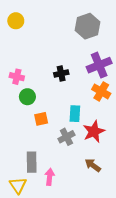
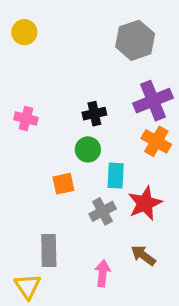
green circle: (27, 97) -> (88, 149), moved
pink arrow: (50, 177) -> (103, 273), moved

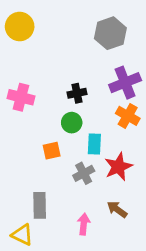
yellow circle: (24, 32) -> (20, 27), size x1.4
pink cross: (26, 119) -> (21, 97), size x1.4
yellow triangle: (28, 286) -> (22, 235), turned -30

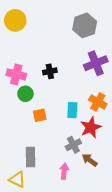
black cross: (77, 93) -> (50, 71), moved
orange cross: (128, 116) -> (98, 102), moved
green circle: (72, 123) -> (25, 94), moved
gray cross: (84, 173) -> (73, 145), moved

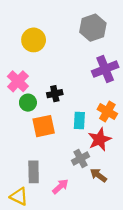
yellow circle: (15, 20) -> (34, 40), moved
black cross: (50, 71) -> (55, 94), moved
pink cross: (16, 74) -> (18, 81), turned 30
orange square: (40, 115) -> (44, 126), size x1.5
pink arrow: (64, 171) -> (60, 186), moved, turned 42

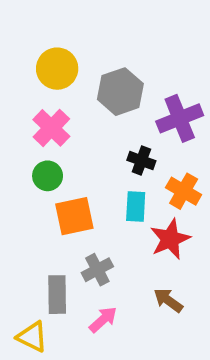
gray hexagon: (93, 28) -> (120, 92), moved
pink cross: (18, 81) -> (51, 128), moved
black cross: (55, 94) -> (141, 161), moved, turned 32
gray cross: (81, 158) -> (97, 270), moved

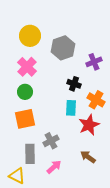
purple cross: (180, 118) -> (94, 62), size x0.7
orange square: (74, 216) -> (25, 119), moved

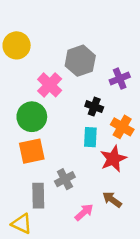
yellow circle: (30, 36) -> (17, 45), moved
pink cross: (27, 67) -> (50, 85), moved
green circle: (25, 92) -> (32, 117), size x1.5
pink arrow: (54, 167) -> (84, 212), moved

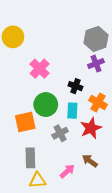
gray hexagon: (80, 61) -> (96, 39), moved
green circle: (32, 117) -> (46, 105), moved
gray cross: (65, 179) -> (60, 133), moved
yellow triangle: (22, 224) -> (38, 180), moved, turned -30

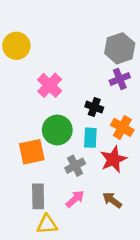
pink arrow: (67, 171) -> (75, 199), moved

